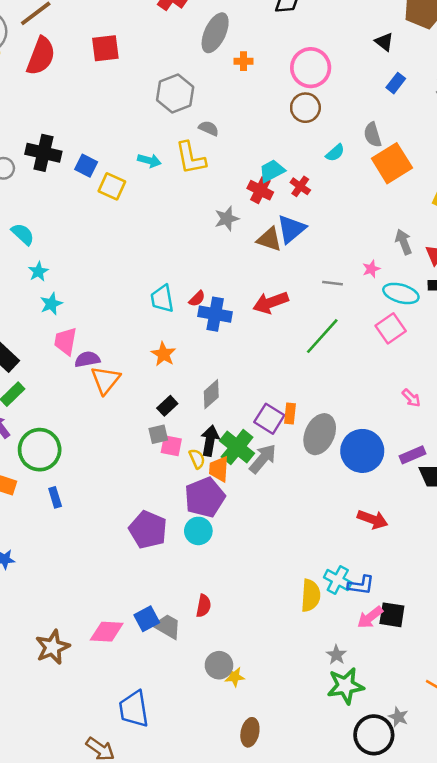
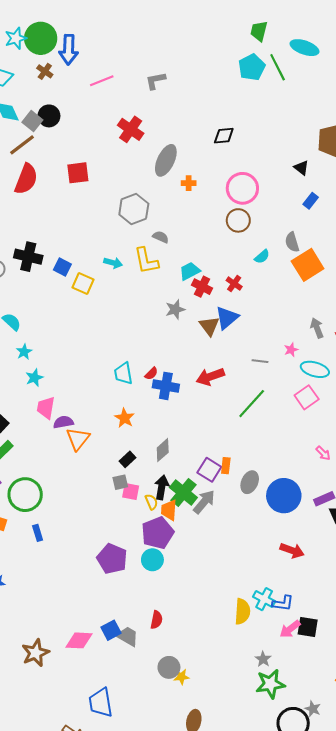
cyan trapezoid: (272, 171) -> (190, 271), moved
brown triangle: (269, 239) -> (209, 326), turned 35
gray ellipse: (320, 434) -> (250, 482), size x0.7

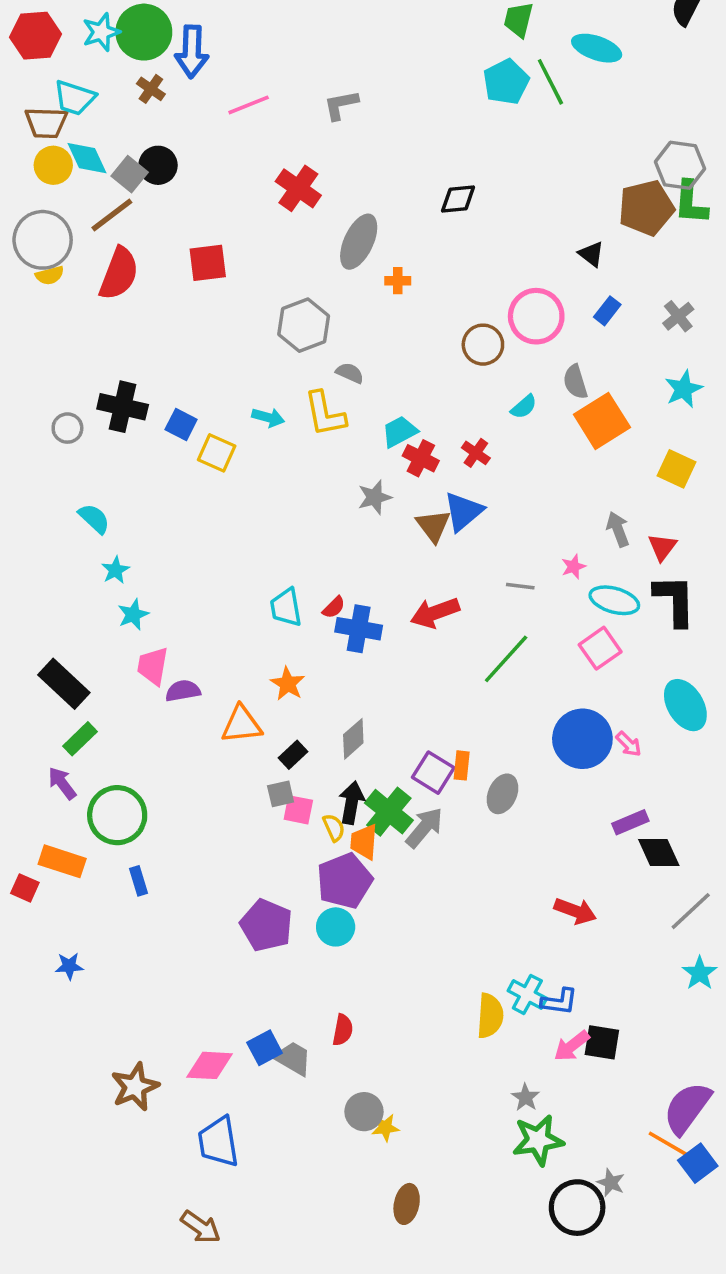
pink circle: (242, 188) -> (536, 316), moved
orange triangle: (78, 439) -> (241, 725), moved, turned 45
blue circle: (284, 496) -> (582, 739), moved
blue trapezoid: (101, 703) -> (218, 1142), moved

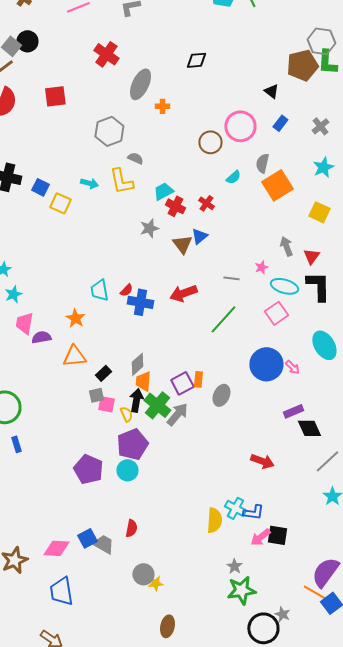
gray semicircle: (575, 382) -> (262, 163), turned 30
blue triangle: (463, 512) -> (199, 236), size x0.7
orange star: (288, 684) -> (75, 318), moved
purple square: (433, 773) -> (182, 383), turned 30
orange trapezoid: (364, 842) -> (143, 381), moved

